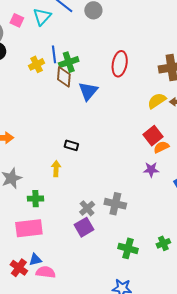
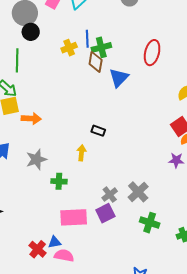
gray cross: (115, 204) -> (138, 192), turned 30
pink rectangle: (29, 228) -> (74, 217), moved
green cross: (128, 248) -> (150, 223), moved

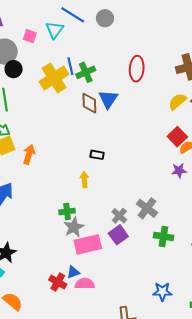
yellow cross: (69, 48) -> (54, 78), size x1.8
brown diamond: (96, 62) -> (89, 103), moved
orange arrow: (31, 119) -> (29, 154), turned -66
gray star: (36, 159) -> (74, 227), moved

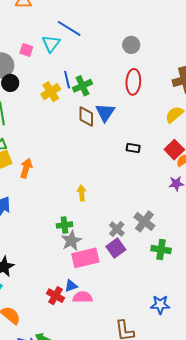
gray circle: (105, 18) -> (131, 45), moved
yellow cross: (54, 78) -> (51, 92), size x0.7
black rectangle: (97, 155) -> (133, 148), moved

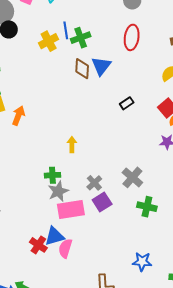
black rectangle: (133, 148) -> (127, 103), turned -48
gray cross: (117, 229) -> (94, 183), moved
blue triangle: (71, 286) -> (54, 236), size x1.5
pink semicircle: (83, 297) -> (65, 248), turned -78

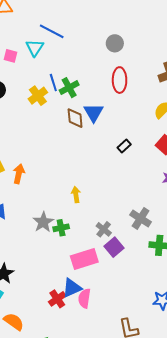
gray star: (58, 191) -> (43, 222), moved
red cross: (38, 245) -> (57, 299), turned 30

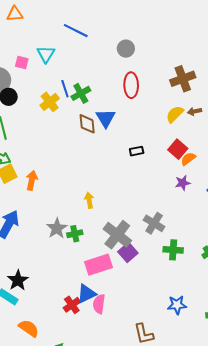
blue line: (52, 31) -> (76, 31), moved
black rectangle: (124, 146) -> (137, 151), turned 32
gray cross: (104, 229) -> (117, 235), size x1.8

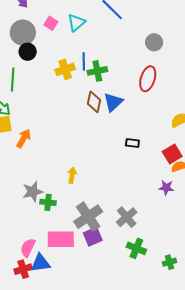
pink semicircle: (99, 304) -> (28, 248), moved

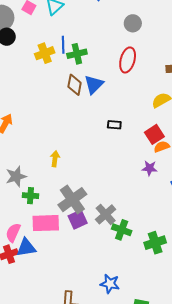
green cross: (48, 202) -> (30, 196), moved
gray cross: (127, 217) -> (106, 214), moved
green cross: (170, 262) -> (155, 243), size x1.5

